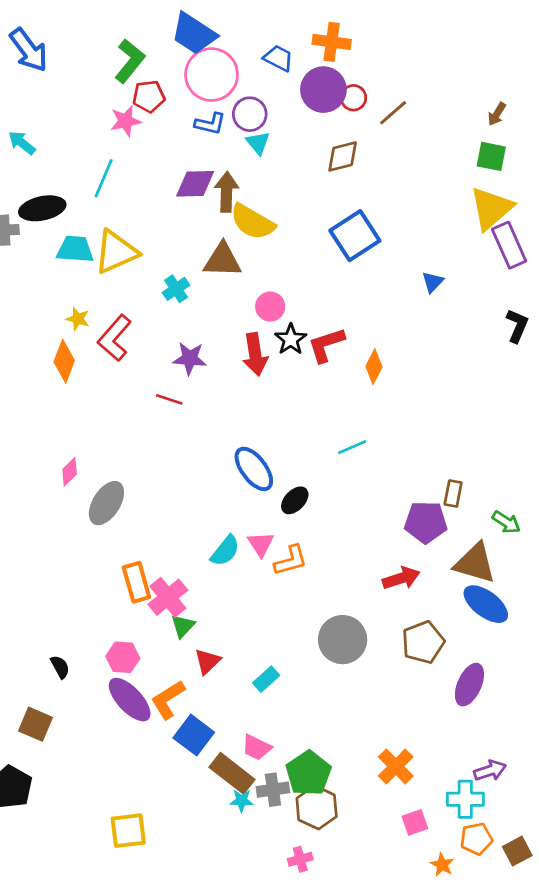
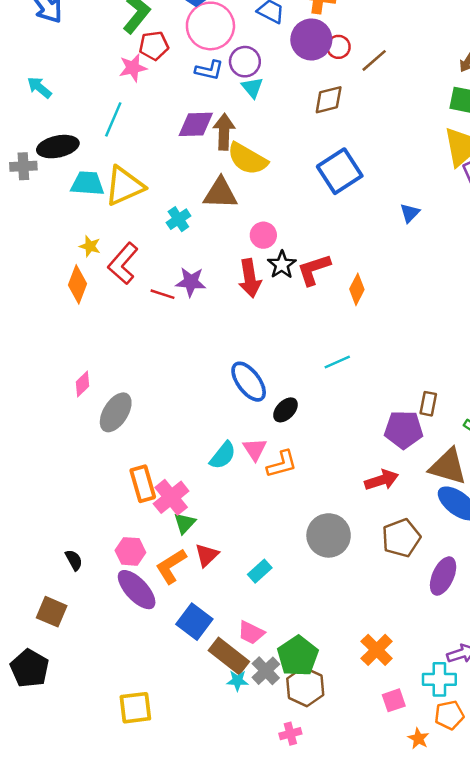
red line: (169, 399) -> (162, 294), moved
orange L-shape: (168, 700) -> (171, 566), moved
gray cross: (273, 790) -> (266, 671), turned -36

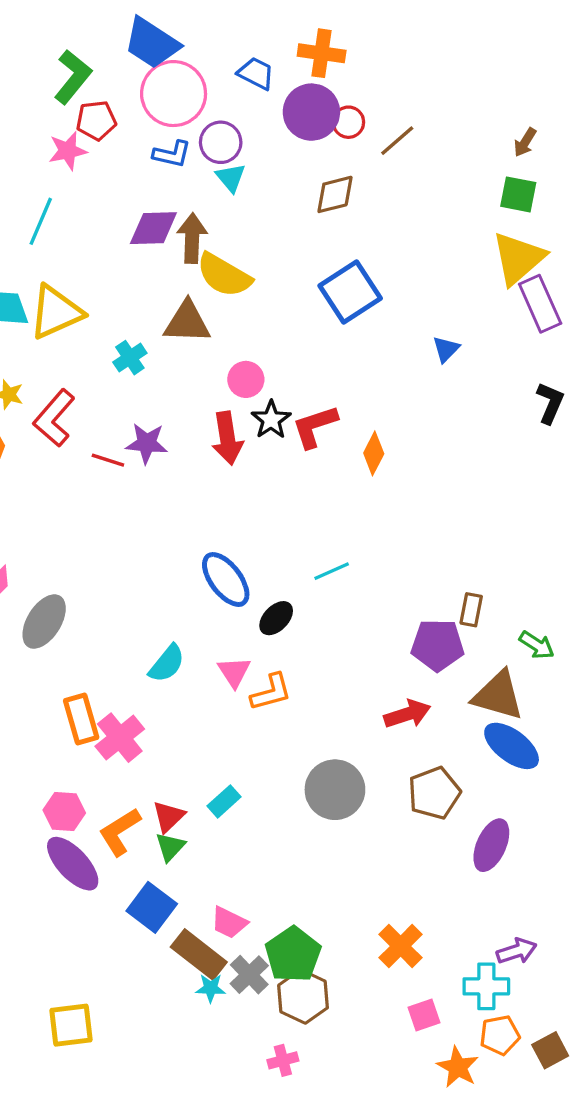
cyan line: (337, 362) -> (332, 571), moved
cyan semicircle: (223, 455) -> (167, 664), moved
green triangle: (185, 523) -> (170, 847), moved
cyan rectangle: (260, 571) -> (224, 801), moved
orange star: (418, 738) -> (458, 1067), size x1.4

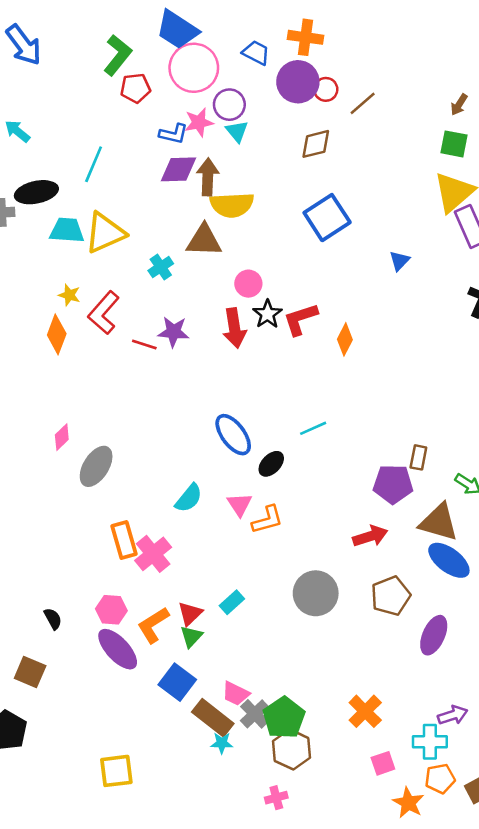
pink star: (68, 151) -> (199, 122), moved
blue L-shape: (172, 154) -> (173, 134), moved
yellow semicircle: (224, 275) -> (232, 205), turned -33
gray cross: (249, 975) -> (255, 714), moved

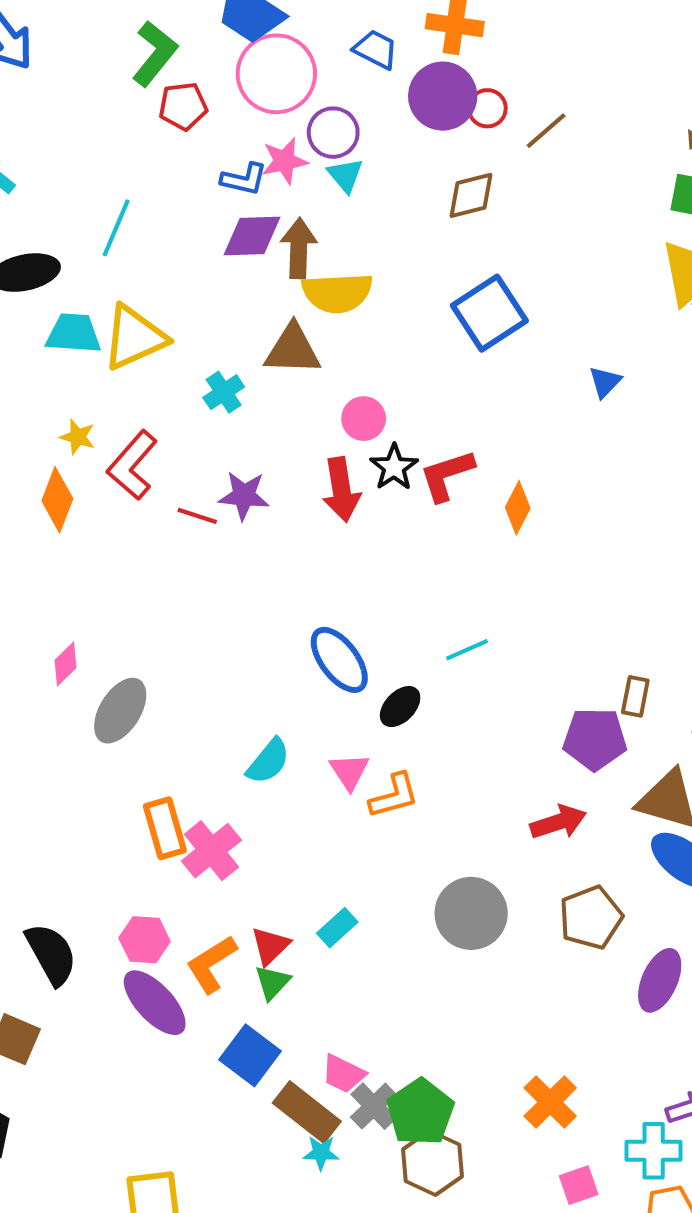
black semicircle: (53, 619) -> (51, 954), size x1.8

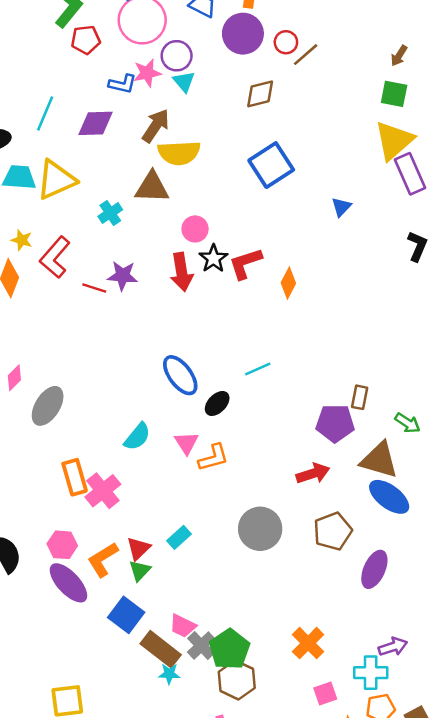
red circle: (487, 108) -> (286, 42), moved
purple diamond: (252, 236) -> (95, 123), moved
brown arrow: (299, 248) -> (156, 126), turned 32

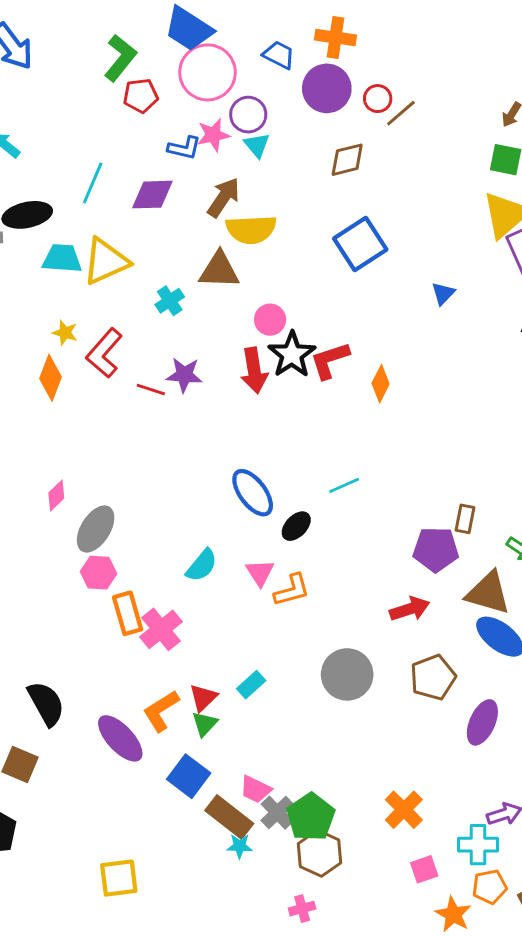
black star: (213, 258) -> (292, 355), size x1.4
pink hexagon: (62, 545) -> (98, 573), moved

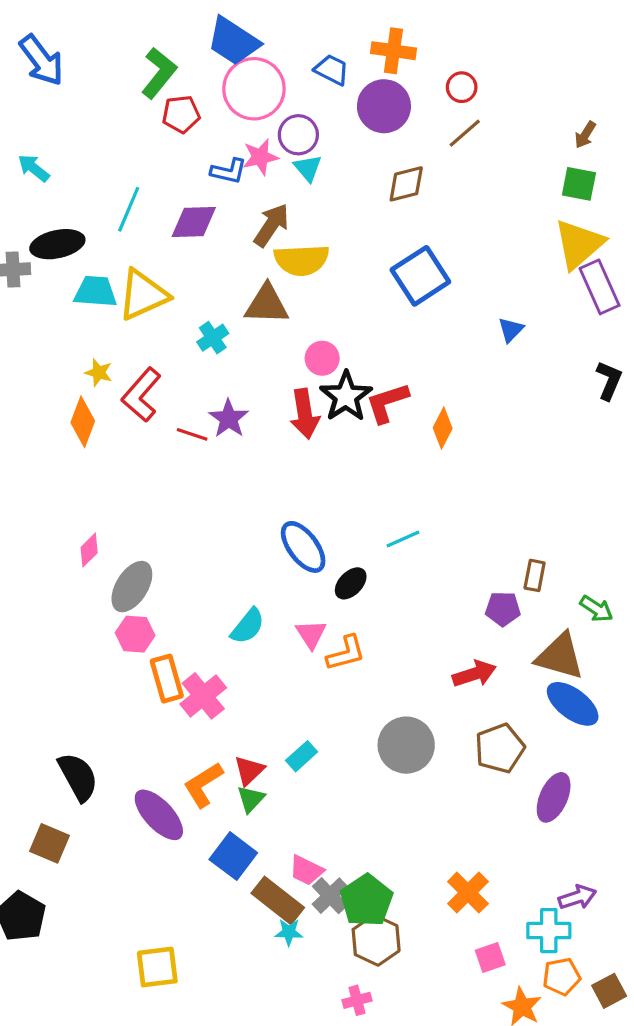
red circle: (378, 99) -> (462, 87), moved
purple star: (184, 375) -> (229, 419), turned 30
purple pentagon: (436, 549) -> (503, 609), size x0.7

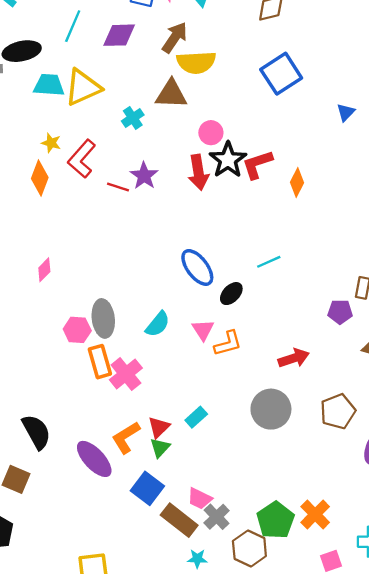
gray ellipse: (132, 587) -> (103, 318), moved, turned -39
red arrow: (474, 674) -> (294, 358), moved
green pentagon: (367, 900) -> (275, 520), moved
cyan star: (289, 932) -> (197, 559), moved

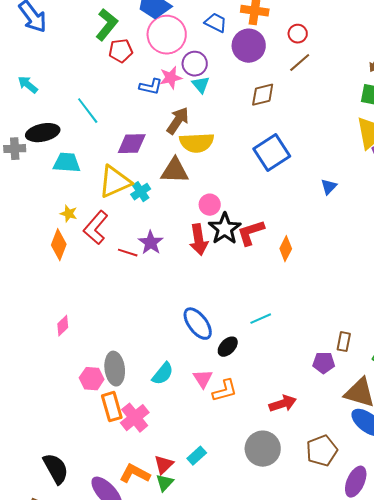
cyan line: (73, 26) -> (88, 111), turned -60
purple diamond: (119, 35) -> (132, 144), moved
yellow triangle: (83, 87) -> (115, 182), moved
orange L-shape: (126, 437) -> (135, 474), turned 60

